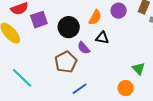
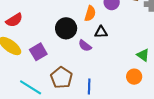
purple square: (39, 20) -> (38, 52), moved
brown pentagon: (66, 62) -> (61, 78), moved
blue line: (80, 89) -> (89, 87), turned -42

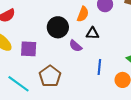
purple square: (38, 52) -> (29, 49), turned 30
blue line: (89, 87) -> (99, 67), moved

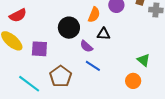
blue line: (99, 67) -> (93, 66), moved, turned -63

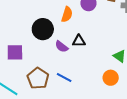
black triangle: (104, 34) -> (79, 41), moved
blue line: (93, 66) -> (64, 78), moved

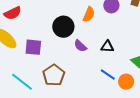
black triangle: (79, 41) -> (107, 47), moved
blue line: (64, 78) -> (108, 75), moved

